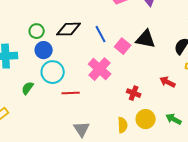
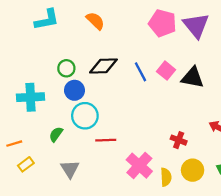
pink square: (123, 46) -> (166, 71), moved
pink cross: (100, 69) -> (139, 166), moved
gray triangle: (82, 129) -> (70, 169), moved

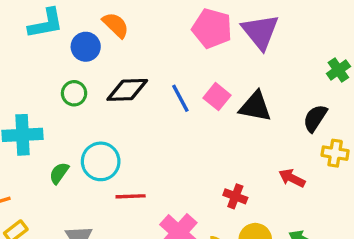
blue circle: (74, 90) -> (86, 47), moved
green semicircle: (56, 134) -> (59, 173), moved

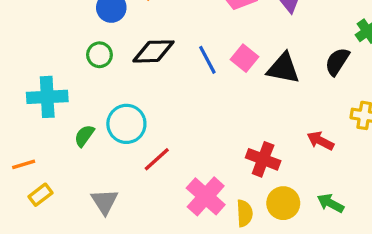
black semicircle: (315, 118) -> (337, 62), moved
red line: (131, 196) -> (157, 159), turned -40
red cross: (235, 196) -> (263, 159), size x1.4

